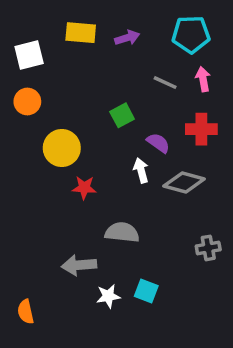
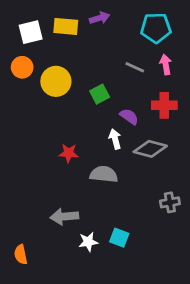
purple arrow: (127, 38) -> (100, 18), moved
white square: (29, 55) -> (31, 32), moved
orange circle: (27, 102) -> (22, 67), moved
yellow circle: (62, 148) -> (56, 81), moved
gray semicircle: (122, 232) -> (104, 174), moved

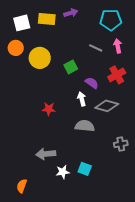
red cross: (164, 105) -> (117, 75), turned -30
gray semicircle: (104, 174) -> (85, 126), moved
orange semicircle: (21, 254) -> (22, 186), moved, turned 32

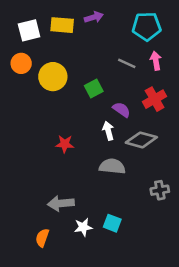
orange semicircle: (22, 186) -> (42, 238), moved

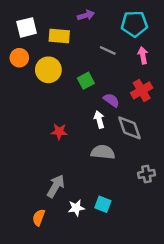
yellow rectangle: (62, 25) -> (59, 36), moved
gray line: (127, 63) -> (108, 50), moved
gray diamond: (141, 140) -> (129, 128), turned 56
gray arrow: (61, 203) -> (56, 186), turned 125

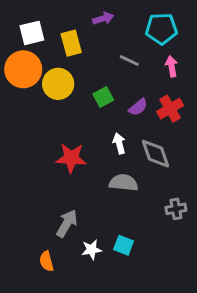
yellow rectangle: (59, 36) -> (71, 43), turned 70
orange circle: (19, 58) -> (23, 69), size x1.6
purple semicircle: (111, 100) -> (138, 107), moved, turned 105
red star: (59, 132) -> (71, 158), size x1.5
orange semicircle: (39, 218) -> (46, 261), turned -35

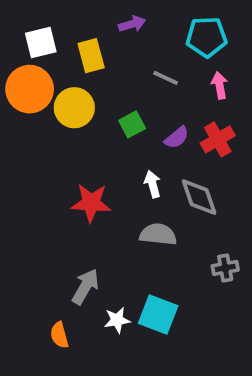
cyan square: (124, 245) -> (158, 315), size x1.5

